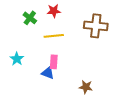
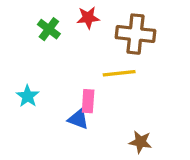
brown cross: (96, 26) -> (136, 34), moved
yellow line: (54, 36) -> (119, 73), moved

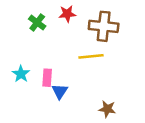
pink rectangle: (88, 101) -> (47, 78), moved
blue triangle: (78, 119) -> (60, 91), turned 42

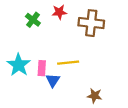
yellow line: (91, 56) -> (68, 63), moved
cyan star: (21, 74) -> (19, 65), size x1.5

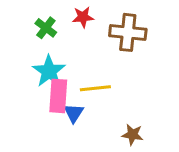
cyan star: (19, 65) -> (49, 71), moved
pink rectangle: (42, 68) -> (58, 96), size x1.5

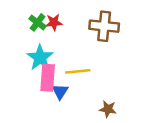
red star: (83, 17) -> (54, 22), moved

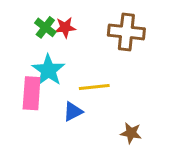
pink rectangle: (48, 78) -> (32, 93), moved
blue triangle: (60, 91) -> (73, 112), turned 30

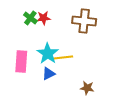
cyan star: (48, 70) -> (48, 53), moved

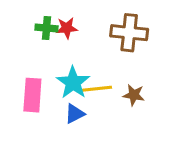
green cross: (30, 18) -> (46, 28), turned -32
brown star: (87, 88) -> (134, 95), moved

